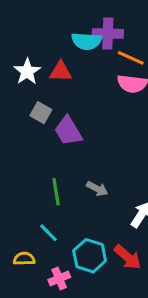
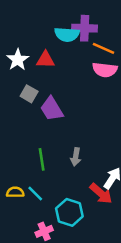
gray arrow: (97, 189) -> (76, 157), turned 72
red arrow: (128, 257) -> (101, 193), moved
yellow semicircle: (24, 259) -> (15, 192), moved

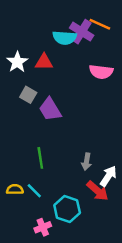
purple cross: (85, 28) -> (82, 32), turned 30
orange line: (103, 48) -> (100, 24), moved
gray arrow: (76, 157) -> (87, 162), moved

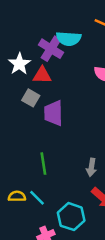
purple cross: (82, 32) -> (51, 49), moved
red triangle: (44, 62) -> (42, 75), moved
purple trapezoid: (50, 109) -> (53, 113), turned 30

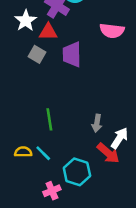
purple trapezoid: (53, 113) -> (72, 54), moved

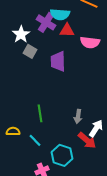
red triangle: (48, 32) -> (67, 30), moved
gray square: (37, 54) -> (30, 51), moved
yellow semicircle: (23, 152) -> (13, 131), moved

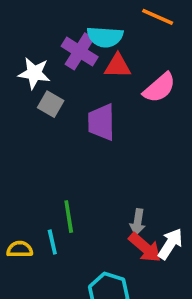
white star: (21, 34) -> (34, 73), turned -30
pink semicircle: (90, 42) -> (159, 88), turned -48
cyan line: (35, 140) -> (52, 242), moved, turned 32
red arrow: (87, 140) -> (145, 247), moved

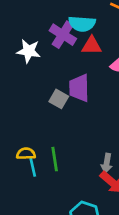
gray square: (51, 104) -> (59, 99), moved
cyan line: (52, 242) -> (33, 167), moved
yellow semicircle: (20, 249) -> (26, 154), moved

